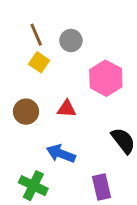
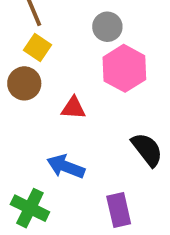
gray circle: (71, 40) -> (107, 27), moved
brown circle: (26, 112) -> (24, 83), moved

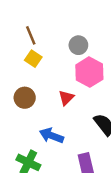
brown circle: (24, 83) -> (25, 98), moved
red triangle: (73, 108) -> (66, 98), moved, turned -49

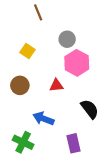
brown line: (31, 35) -> (38, 12), moved
red triangle: (66, 98) -> (56, 85), turned 40

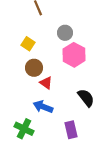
brown circle: (20, 85) -> (34, 68), moved
red triangle: (56, 85) -> (46, 83), moved, turned 40

